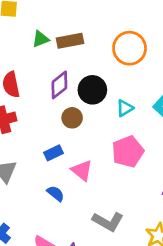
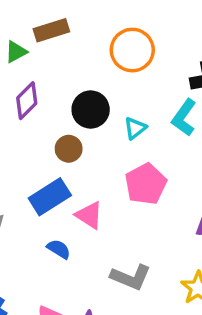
brown rectangle: (70, 41) -> (51, 30), moved
purple diamond: (59, 85) -> (27, 101), moved
blue rectangle: (53, 153) -> (50, 197), size x1.6

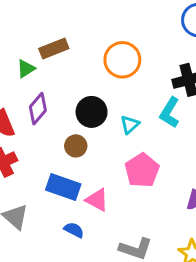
blue rectangle: (50, 197) -> (63, 187), turned 56

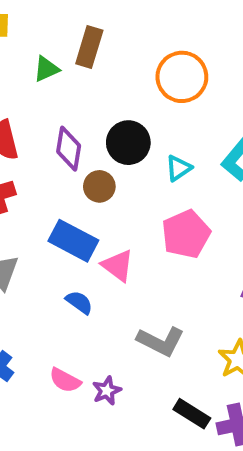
brown rectangle: (54, 49) -> (89, 47), turned -60
purple diamond: (38, 109) -> (69, 149), moved, turned -40

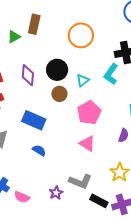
brown circle: (99, 186) -> (59, 94), moved
pink triangle: (118, 266) -> (87, 144), moved
gray L-shape: (161, 341) -> (80, 181), moved
pink semicircle: (65, 380) -> (22, 197), moved

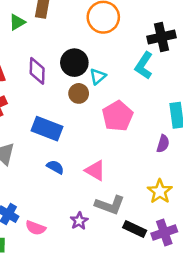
cyan triangle: (83, 80) -> (98, 76), moved
pink triangle: (87, 144) -> (95, 170), moved

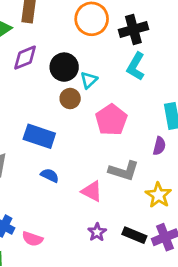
black cross: (162, 37) -> (133, 30), moved
purple diamond: (37, 71) -> (25, 58), moved, turned 68
pink triangle: (95, 170) -> (92, 191), moved
gray L-shape: (110, 205) -> (124, 171), moved
purple star: (79, 221) -> (97, 232), moved

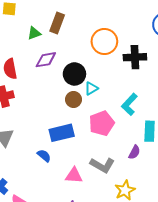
cyan L-shape: (136, 67) -> (129, 104), moved
blue rectangle: (39, 136) -> (62, 133), moved, turned -45
pink triangle: (92, 191) -> (74, 175), turned -36

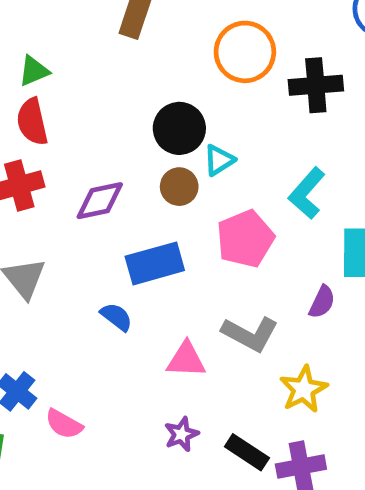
green triangle: (34, 33) -> (34, 71), moved
purple diamond: (46, 60) -> (100, 201), moved

